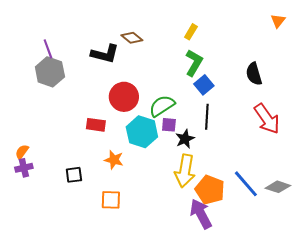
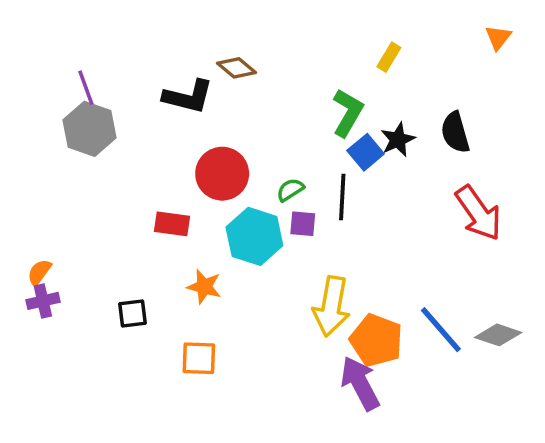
yellow rectangle: (191, 32) -> (389, 57), moved
green semicircle: (162, 106) -> (290, 190), size x0.6
black line: (207, 117) -> (342, 197), moved
black star: (185, 139) -> (398, 140), moved

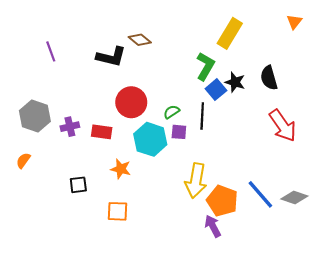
yellow rectangle: (389, 57) -> (230, 33), size x1.8
gray hexagon: (90, 129) -> (35, 116), moved
black star: (398, 140) -> (235, 82), turned -30
purple cross: (43, 301) -> (70, 127), moved
purple arrow: (360, 383) -> (213, 226), size x0.7

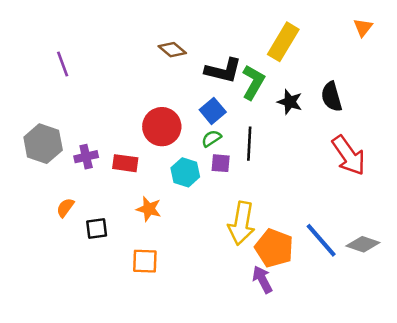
black L-shape: (111, 57) -> (223, 71), moved
blue square: (216, 90) -> (213, 111), moved
cyan hexagon: (150, 139) -> (185, 172), size x0.7
orange semicircle: (23, 160) -> (65, 208), moved

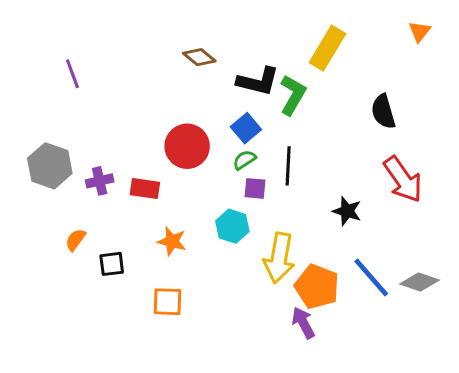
black star: (290, 102) -> (347, 211), moved
cyan hexagon: (185, 172) -> (232, 226), moved

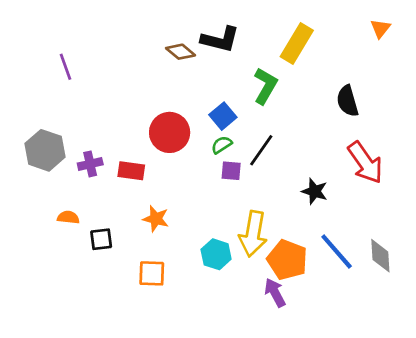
black L-shape: (258, 81) -> (220, 39), moved
black line: (288, 166) -> (261, 150), turned 32
cyan hexagon: (232, 226) -> (216, 254), moved
orange semicircle: (75, 240) -> (68, 217), turned 60
gray diamond: (419, 282) -> (380, 256), turned 68

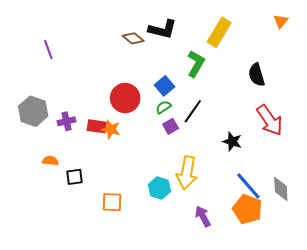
purple square: (231, 171) -> (171, 126), turned -35
orange star: (156, 219) -> (111, 129), moved
orange pentagon: (287, 260) -> (247, 209), moved

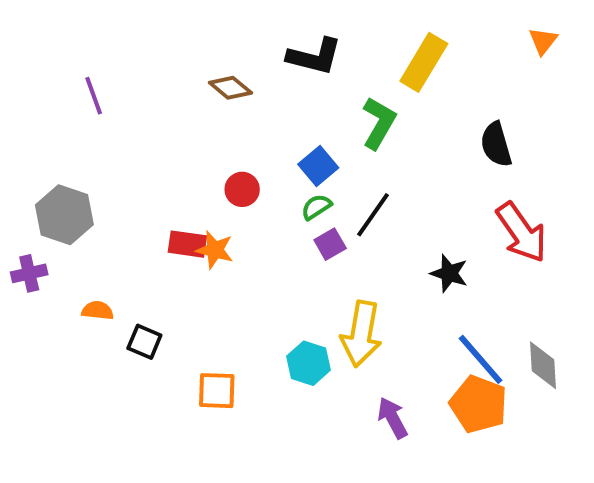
brown diamond: (133, 38) -> (230, 88), moved
red circle: (125, 98) -> (242, 189), size x0.6
purple cross: (66, 121) -> (29, 273), moved
black square: (75, 177) -> (144, 342), turned 30

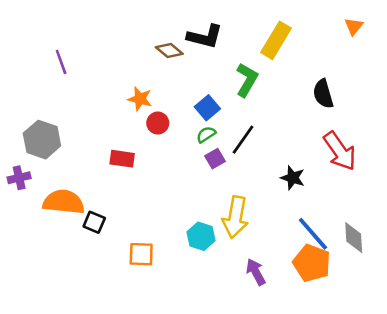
brown diamond: (230, 88) -> (169, 51), moved
orange star: (215, 250) -> (140, 99), moved
orange semicircle: (98, 310) -> (64, 202), size x2.0

